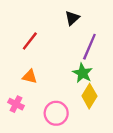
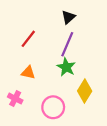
purple line: (89, 47) -> (67, 44), moved
green star: (83, 73) -> (66, 67), moved

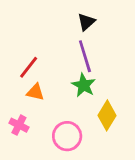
red line: (28, 39) -> (29, 67), moved
purple line: (67, 44) -> (85, 56), turned -40

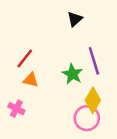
purple line: (85, 56) -> (94, 61), moved
pink circle: (67, 136) -> (87, 118), moved

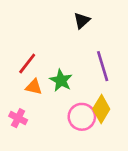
green star: (72, 74) -> (61, 80), moved
pink circle: (87, 118) -> (82, 117), moved

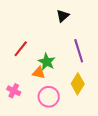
orange triangle: (34, 87) -> (39, 73), moved
pink circle: (82, 117) -> (49, 97), moved

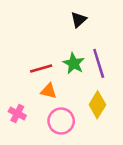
red line: (21, 49) -> (41, 68), moved, turned 36
green star: (47, 62) -> (74, 63), moved

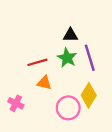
black triangle: (79, 20) -> (70, 35), moved, turned 42
pink circle: (61, 121) -> (68, 108), moved

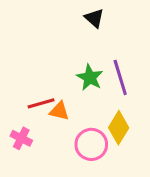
black triangle: (70, 35) -> (94, 18), moved, turned 42
red line: (37, 62) -> (41, 103), moved

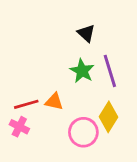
black triangle: (94, 18) -> (86, 33), moved
red line: (41, 103) -> (26, 104), moved

